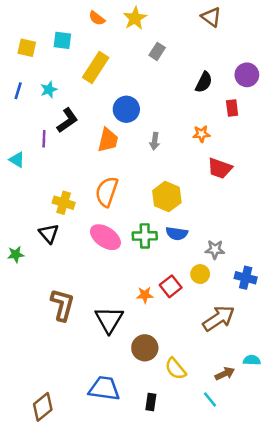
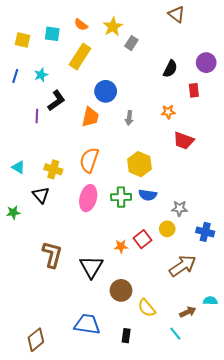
orange semicircle: (97, 18) -> (81, 25), moved
yellow star: (135, 18) -> (113, 27), moved
cyan triangle: (17, 160) -> (18, 167), moved
pink ellipse: (105, 237) -> (88, 198), turned 70

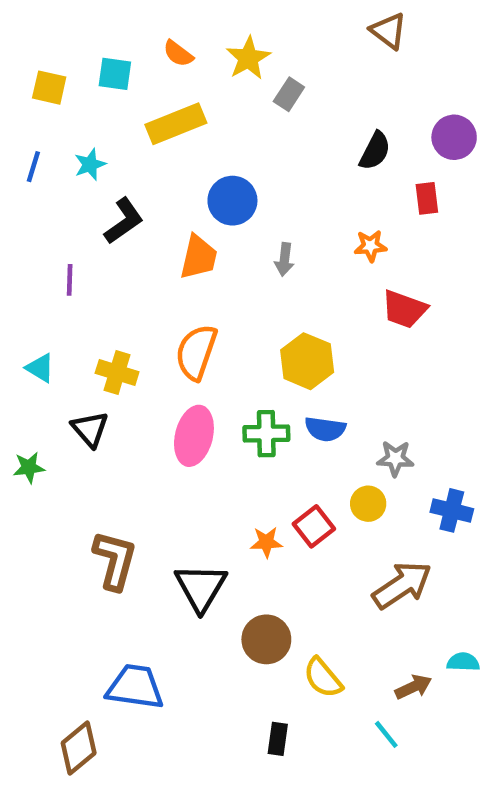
yellow rectangle: (80, 56) -> (176, 124), turned 35
purple line: (37, 116) -> (70, 280), moved
blue trapezoid: (87, 324) -> (135, 687), moved

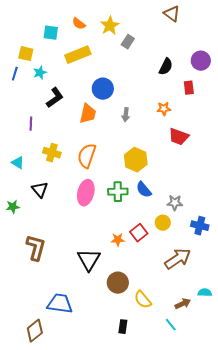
yellow square: (49, 88) -> (26, 54), moved
yellow cross: (117, 372) -> (52, 153), moved
blue semicircle: (325, 429) -> (144, 190), turned 42
brown L-shape: (115, 560) -> (36, 248), moved

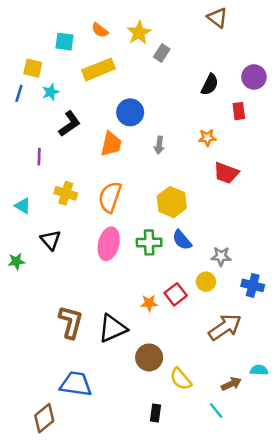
brown L-shape: (36, 248) -> (71, 322), moved
black triangle: (89, 260) -> (112, 328), turned 35

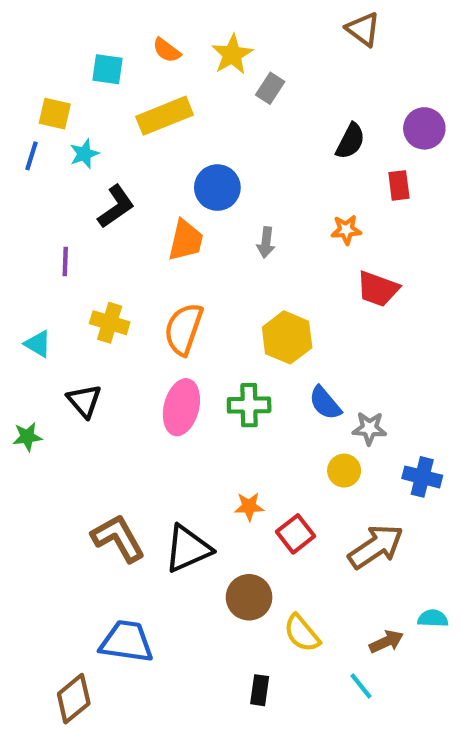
blue semicircle: (182, 240) -> (325, 403), moved
red square: (176, 294) -> (296, 534), moved
brown L-shape: (71, 322) -> (118, 538), turned -44

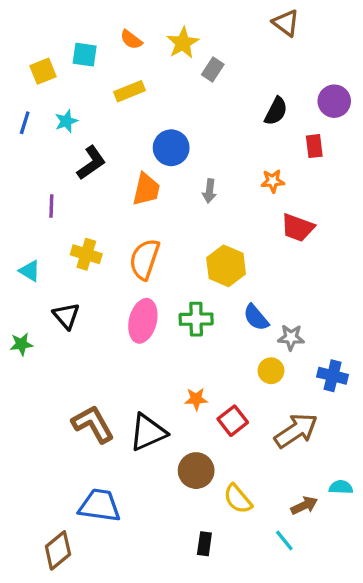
yellow square: (55, 114) -> (43, 71), moved, turned -35
yellow rectangle: (165, 116) -> (130, 91), size x0.7

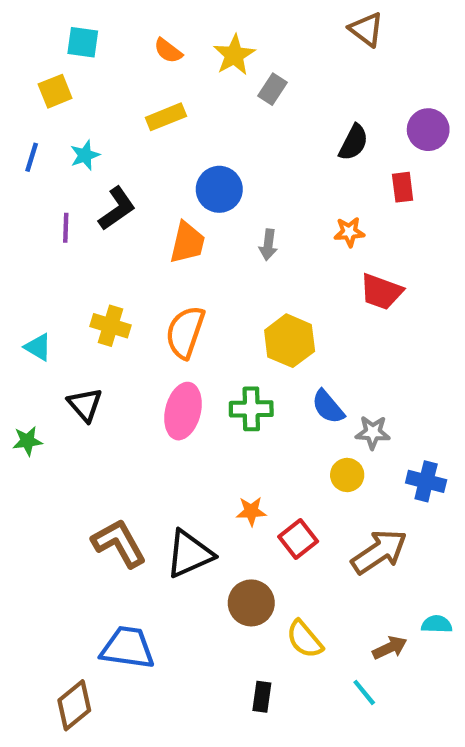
cyan square: (85, 55) -> (83, 42), moved
purple line: (51, 206) -> (66, 228), moved

